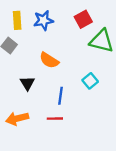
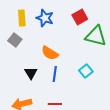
blue star: (43, 20) -> (45, 18), turned 30
blue line: (60, 96) -> (55, 74), moved

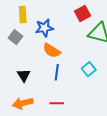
blue star: (45, 18) -> (44, 28), moved, turned -30
black triangle: (31, 73) -> (24, 75), moved

